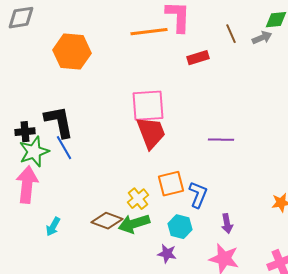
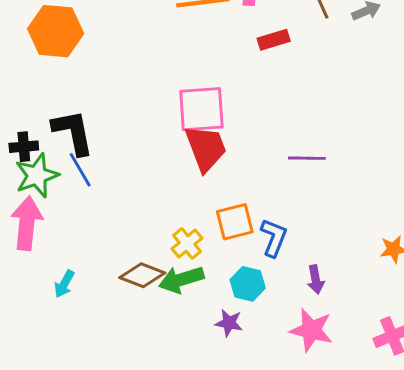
orange hexagon: (72, 52) -> (56, 31), moved

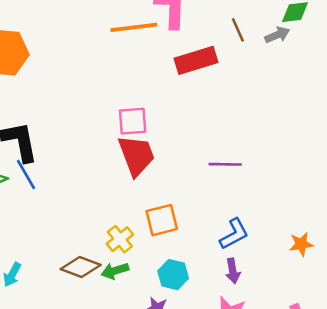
red rectangle: (274, 40) -> (196, 60), size x1.5
pink square: (201, 109) -> (133, 121), size x0.7
blue L-shape: (274, 238) -> (234, 234), moved, turned 40
green arrow: (181, 280) -> (115, 271), size x0.7

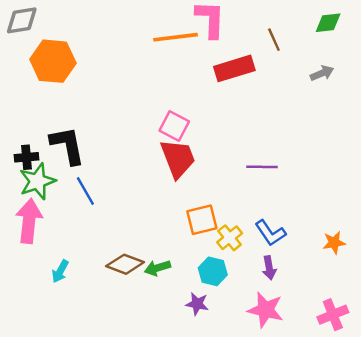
gray arrow: (277, 35) -> (322, 73), moved
pink square: (133, 121) -> (174, 126), turned 32
blue line: (26, 174) -> (85, 191), moved
blue L-shape: (234, 234) -> (270, 233), turned 84
yellow cross: (120, 239) -> (230, 238), moved

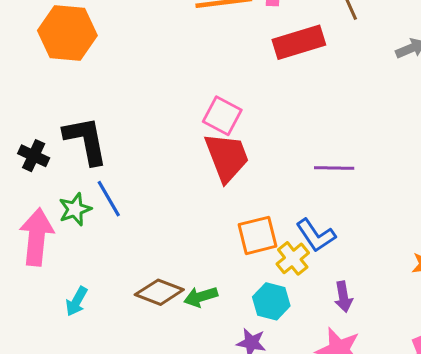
black cross: (27, 157) -> (34, 156), turned 30
green star: (37, 181) -> (75, 209), moved, size x0.7
blue L-shape: (270, 233) -> (316, 235), moved

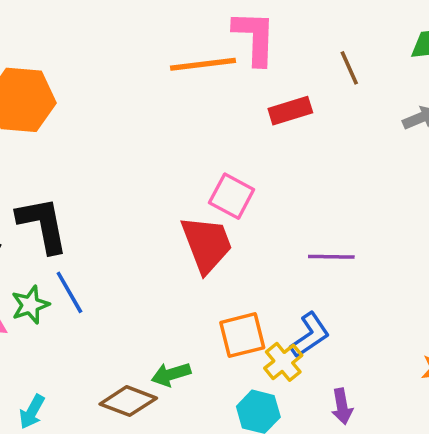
red rectangle: (299, 42) -> (290, 111), size x0.7
pink square: (222, 116) -> (232, 196), moved
blue L-shape: (316, 235) -> (310, 335), turned -90
green arrow: (201, 297) -> (171, 374), moved

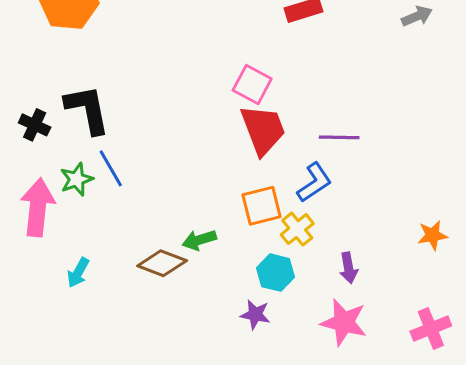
red trapezoid: (207, 244) -> (263, 130), moved
blue L-shape: (310, 335) -> (314, 182), moved

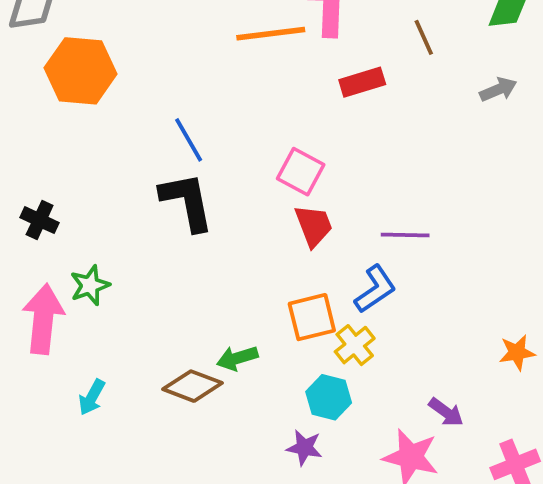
black L-shape: (87, 109) -> (187, 201), moved
red trapezoid: (263, 130) -> (314, 226), size x0.7
blue line: (111, 168) -> (189, 140), moved
purple arrow: (349, 268) -> (446, 412), moved, turned -44

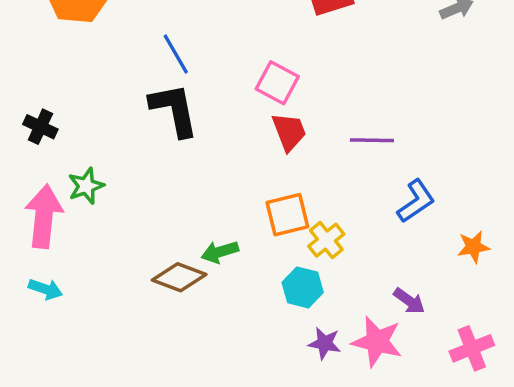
blue L-shape: (375, 289) -> (416, 201), moved
cyan arrow: (92, 397) -> (45, 289), moved, turned -100
purple star: (304, 448) -> (325, 343), moved

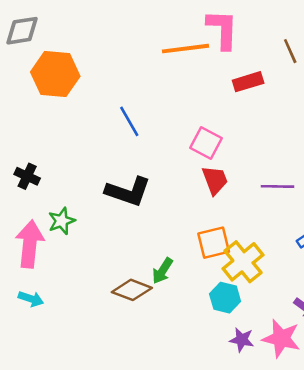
black L-shape: (174, 110) -> (128, 192), moved, turned 120
yellow cross: (326, 240) -> (243, 262), size x1.5
green arrow: (220, 252) -> (162, 271), turned -40

